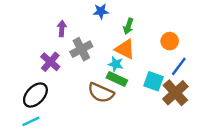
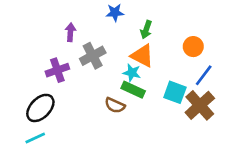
purple cross: (50, 62) -> (57, 70), turned 30
brown semicircle: (101, 93) -> (115, 105), size x0.7

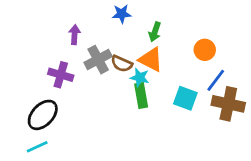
purple cross: (57, 70) -> (61, 75), turned 35
green rectangle: (133, 90) -> (141, 96), turned 55
brown semicircle: (115, 105) -> (122, 64), moved
brown cross: (200, 105) -> (228, 104), moved, turned -36

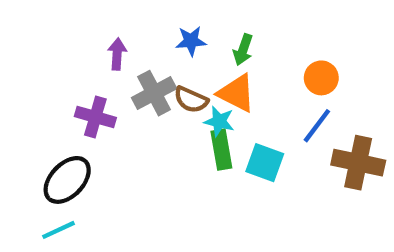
blue star: (122, 14) -> (191, 41), moved
blue line: (216, 80) -> (317, 126), moved
cyan square: (185, 98) -> (265, 163), moved

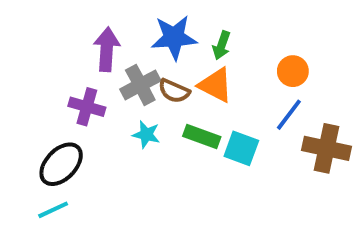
blue star: (191, 41) -> (174, 37), size x1.6
purple arrow: (117, 54) -> (107, 49), size x1.5
cyan star: (219, 121) -> (146, 135), moved
green rectangle: (221, 150) -> (202, 136), turned -60

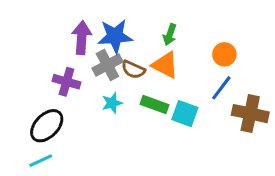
blue star: (174, 37) -> (115, 36), moved
cyan star: (146, 135) -> (112, 103), turned -30

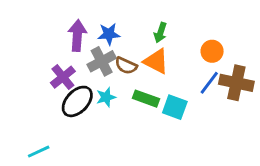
blue star: (115, 36) -> (109, 34), size x0.7
purple cross: (66, 82) -> (63, 77), turned 35
brown cross: (250, 114) -> (236, 83), moved
black ellipse: (47, 126) -> (77, 101), moved

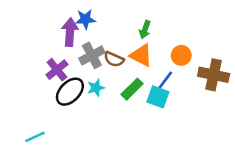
blue star: (109, 34) -> (85, 19), moved
orange circle: (212, 51) -> (181, 55), moved
blue line: (209, 83) -> (164, 81), moved
green rectangle: (146, 99) -> (132, 89), turned -65

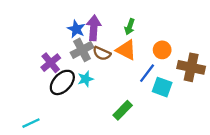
blue star: (85, 19) -> (76, 29), moved, turned 30
purple arrow: (70, 32) -> (94, 28), moved
green rectangle: (132, 89) -> (123, 110), moved
cyan square: (158, 97) -> (162, 87), moved

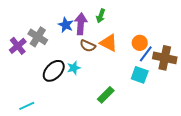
green arrow: (130, 27) -> (101, 16), moved
gray cross: (82, 50) -> (38, 37), moved, turned -30
purple cross: (51, 63) -> (18, 46), moved
blue line: (147, 73) -> (146, 54), moved

